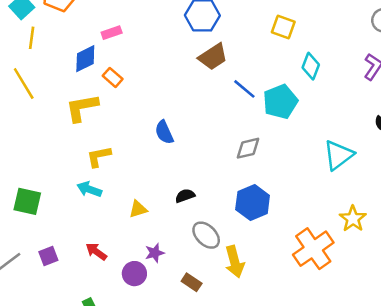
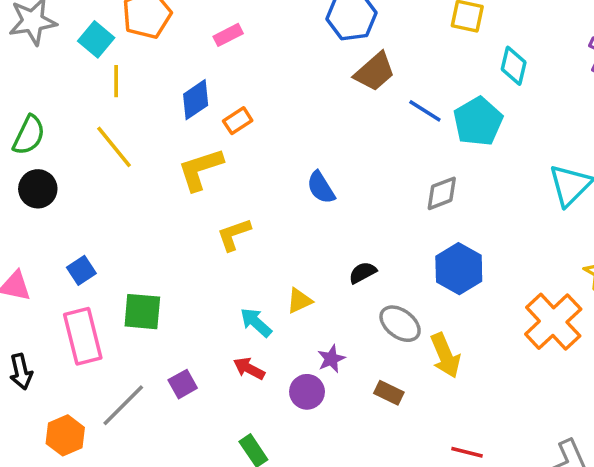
pink rectangle: (112, 33) -> (228, 35), moved
orange rectangle: (113, 77) -> (238, 121), turned -66
cyan arrow: (89, 189) -> (256, 322), moved, turned 30

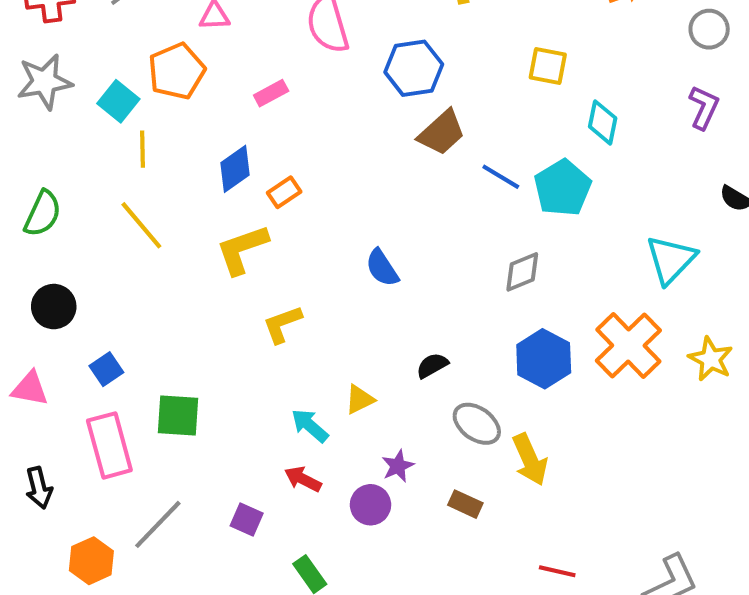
black circle: (38, 189) -> (54, 307), moved
orange cross: (553, 322) -> (628, 345), moved
purple square: (183, 384) -> (247, 520), moved, turned -36

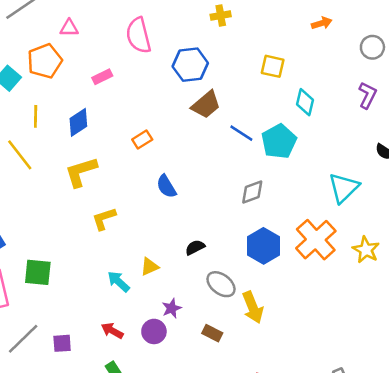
yellow line: (142, 149) -> (36, 116), moved
orange rectangle: (284, 192) -> (142, 140), moved
red arrow: (303, 479) -> (112, 331), moved
purple square: (247, 520) -> (62, 343), moved, turned -30

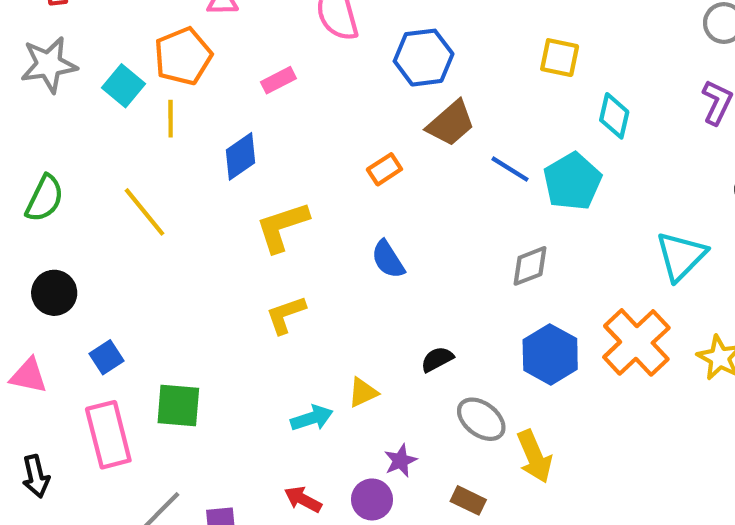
yellow line: (36, 116) -> (171, 119), moved
orange rectangle: (142, 140) -> (384, 169), moved
yellow L-shape: (81, 172) -> (282, 227), moved
cyan arrow: (118, 282) -> (312, 418), turned 120

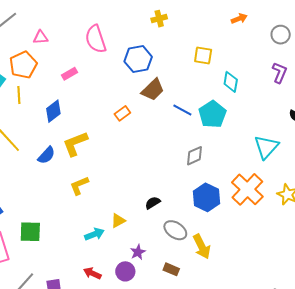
blue semicircle: (388, 259) -> (46, 155), moved, turned -102

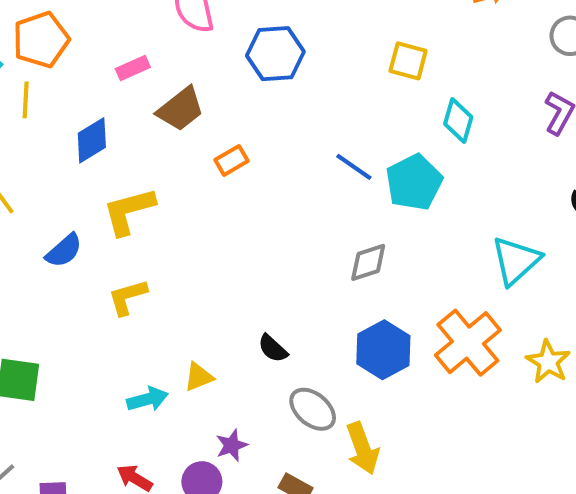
brown trapezoid: (153, 90) -> (181, 109), moved
blue semicircle: (46, 155) -> (64, 251), moved
black semicircle: (153, 203) -> (273, 348), turned -112

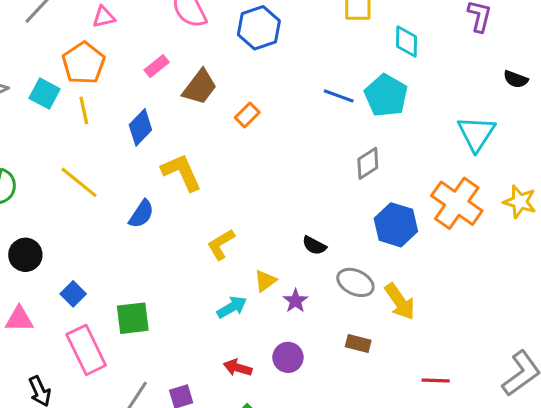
yellow L-shape: (129, 211) -> (181, 172), turned 96
yellow L-shape: (128, 297) -> (221, 244), moved
purple star: (232, 445) -> (295, 301), moved

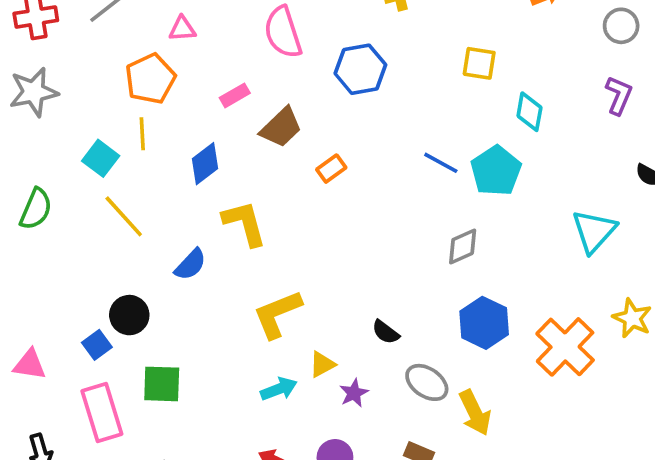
cyan square: (45, 94) -> (101, 158), moved
orange cross: (457, 203) -> (565, 347), moved
yellow L-shape: (221, 244) -> (277, 314), size x1.4
black circle: (25, 255) -> (129, 315), moved

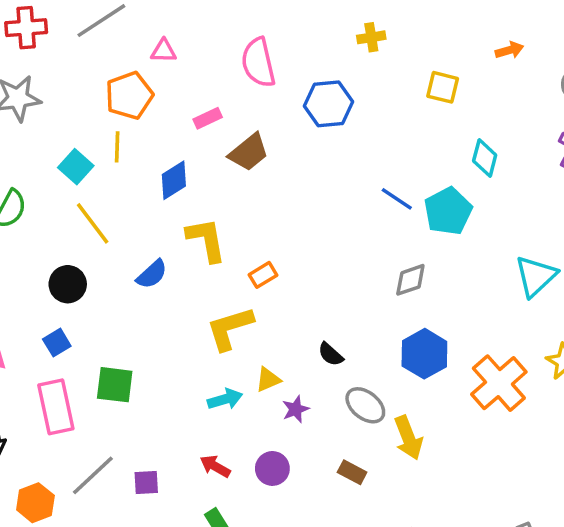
yellow square: (479, 63) -> (443, 87), moved
orange rectangle: (331, 169) -> (263, 275), moved
black circle: (129, 315) -> (68, 284), moved

